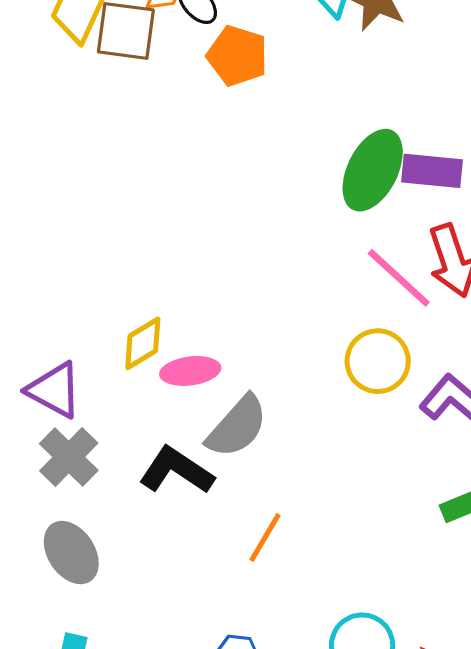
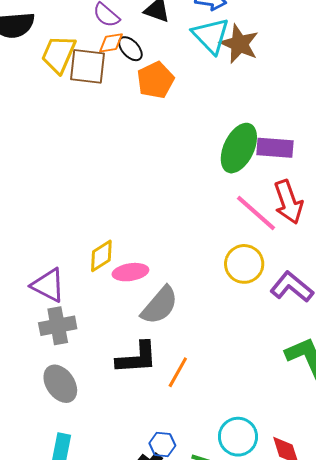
orange pentagon: (237, 56) -> (155, 80), turned 30
gray cross: (69, 457) -> (58, 326), turned 36
black L-shape: (176, 470) -> (137, 358), moved, turned 144

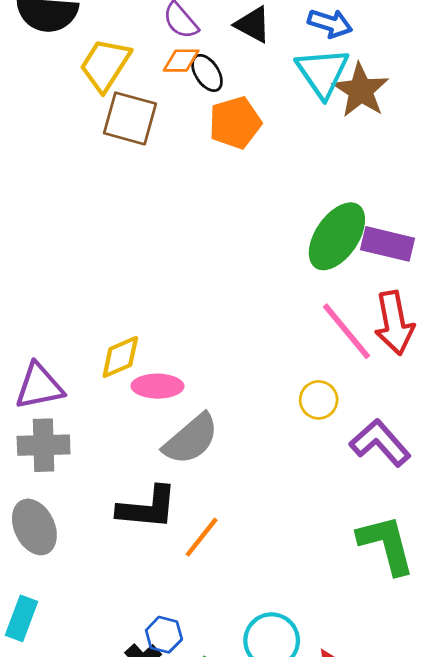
brown square: (87, 66) -> (130, 118), moved
yellow circle: (244, 264) -> (319, 400), size x0.7
purple triangle: (48, 285) -> (39, 386), turned -48

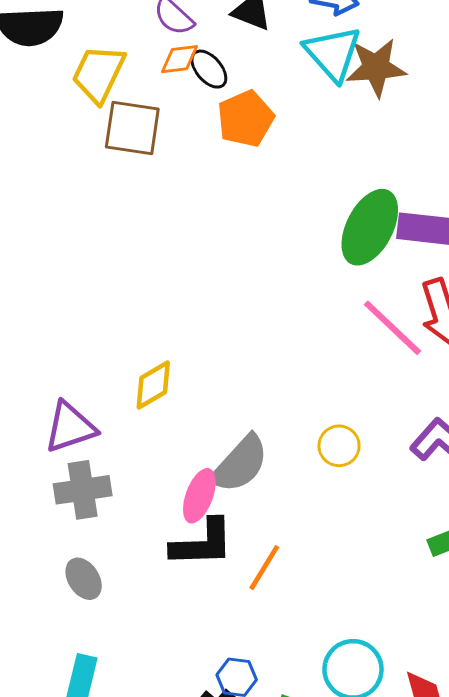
brown star: (361, 90) -> (376, 67), turned -30
pink ellipse: (157, 386) -> (199, 496), moved, turned -63
yellow circle: (319, 400) -> (339, 446), moved
gray ellipse: (34, 527) -> (84, 579), size x0.7

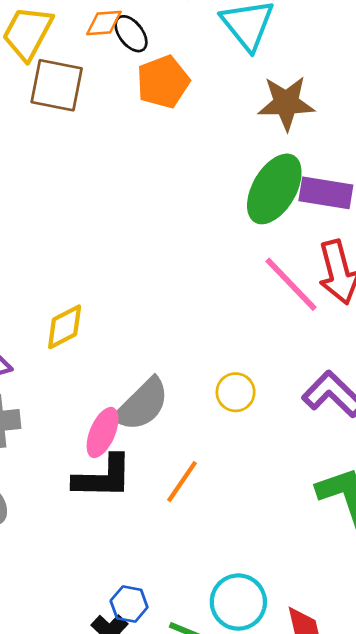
brown star: (376, 67) -> (286, 103), moved
orange line: (264, 568) -> (182, 482), moved

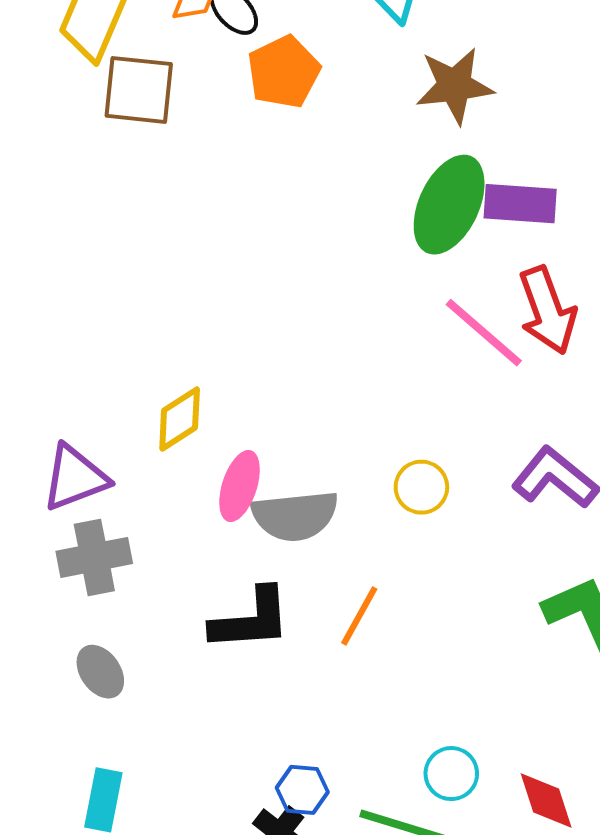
gray semicircle: (142, 405) -> (295, 516), turned 44
pink ellipse: (103, 433) -> (240, 486), moved
cyan circle: (238, 602) -> (451, 774), size x0.7

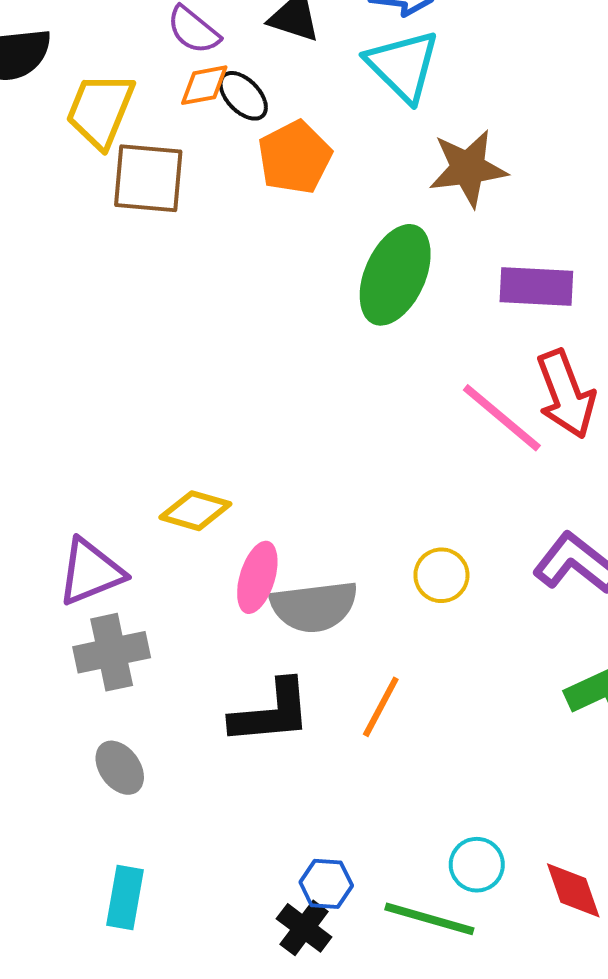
green ellipse: (449, 205) -> (395, 275), moved
yellow diamond: (180, 419) -> (195, 511), turned 50

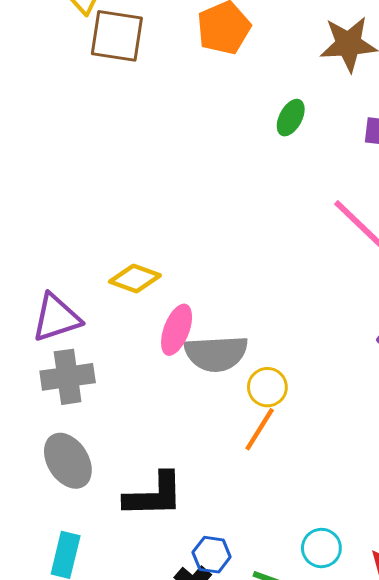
green ellipse: (395, 275) -> (291, 118), size x0.5
yellow circle: (441, 575) -> (267, 387), moved
black L-shape: (271, 712) -> (154, 495), moved
gray ellipse: (120, 768) -> (68, 461), size x1.4

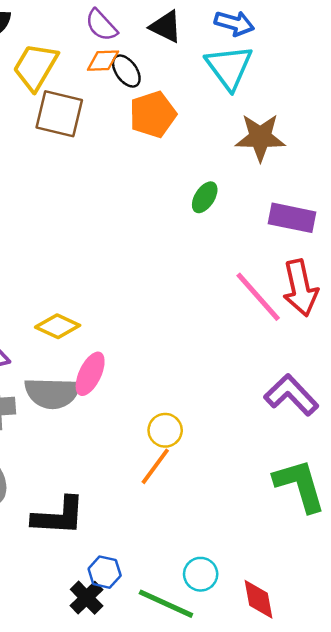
gray semicircle: (216, 353) -> (52, 393), moved

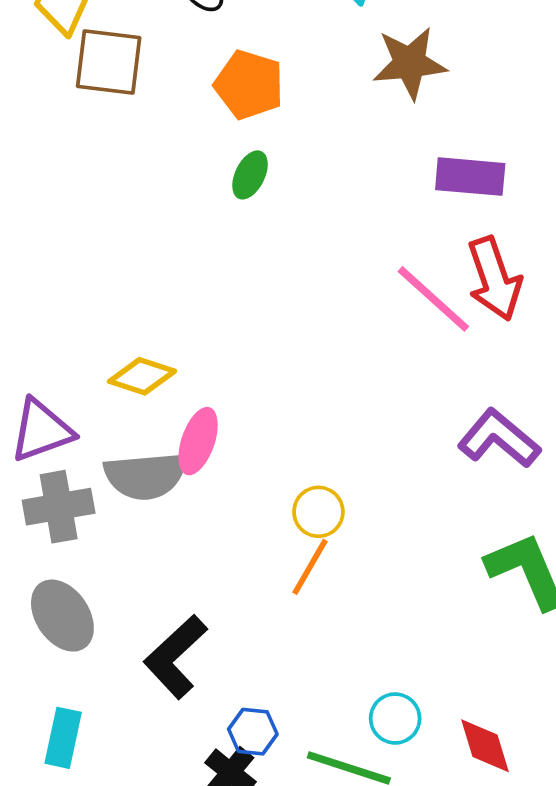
orange pentagon: (153, 114) -> (249, 85), moved, turned -30
green ellipse: (205, 197) -> (250, 175), moved
black L-shape: (59, 516) -> (176, 657), turned 140

